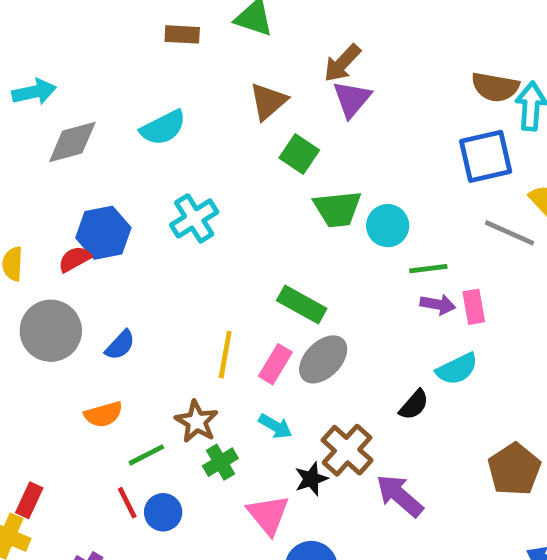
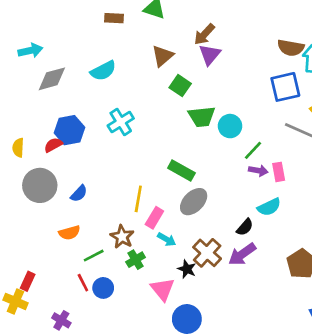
green line: (428, 269) -> (253, 150), turned -40
pink rectangle: (275, 364) -> (154, 218), moved
black star: (311, 479) -> (187, 269), turned -30
purple arrow: (400, 496) -> (242, 254), moved, turned -76

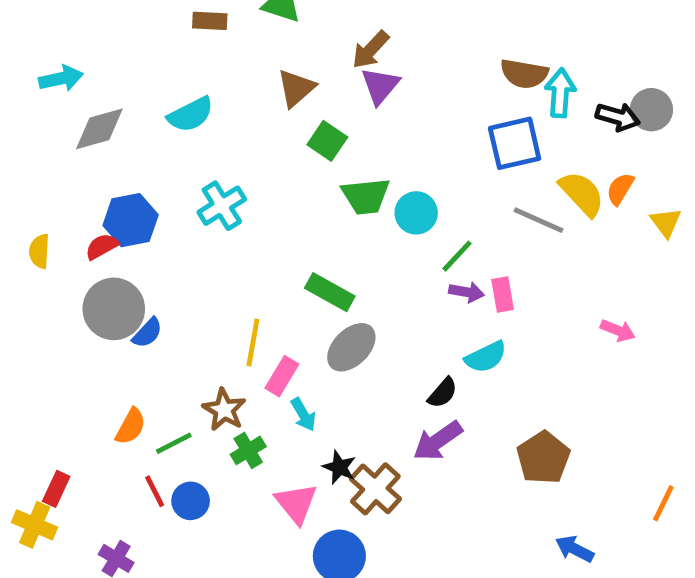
gray circle: (40, 185) -> (114, 309), moved
orange semicircle: (69, 233) -> (131, 426), moved, turned -45
cyan arrow: (167, 239) -> (303, 414), turned 30
brown cross: (207, 253) -> (375, 489), moved

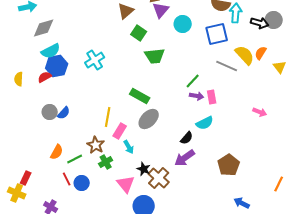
cyan semicircle: (191, 114) -> (51, 51), moved
cyan circle: (416, 213) -> (183, 24), moved
gray circle: (114, 309) -> (50, 112), moved, size x0.6

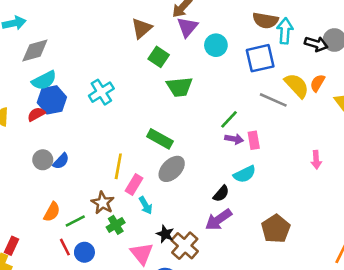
pink arrow: (260, 112) -> (316, 160), turned 64

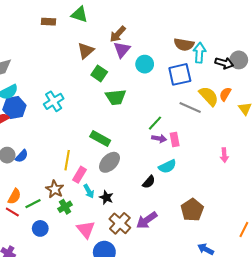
purple arrow: (219, 220) -> (147, 220), moved
black star: (165, 234) -> (106, 197), moved
red line: (65, 247) -> (12, 212), moved, turned -32

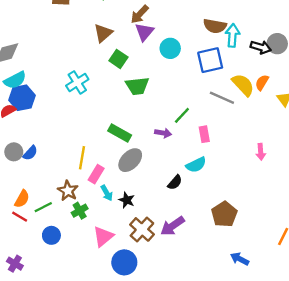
cyan cross: (54, 101) -> (77, 82), moved
purple arrow: (159, 139) -> (163, 133), moved
pink triangle: (86, 230) -> (103, 237), turned 30

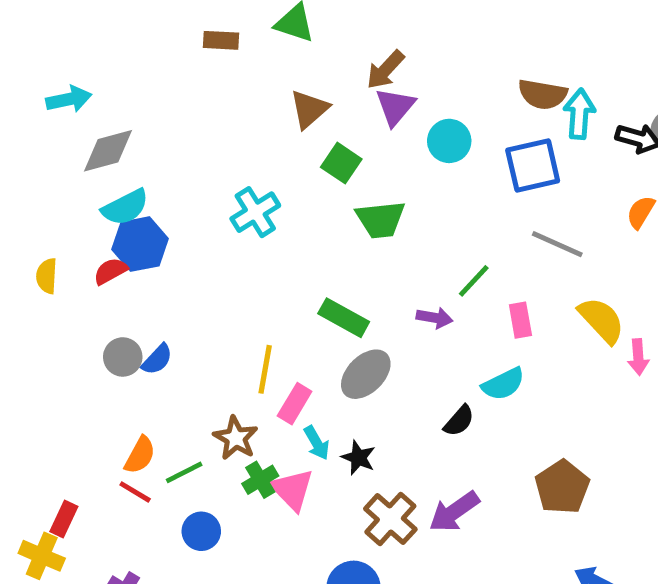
yellow semicircle: (243, 85) -> (601, 320), moved
pink triangle: (103, 237) -> (292, 490), moved, turned -35

